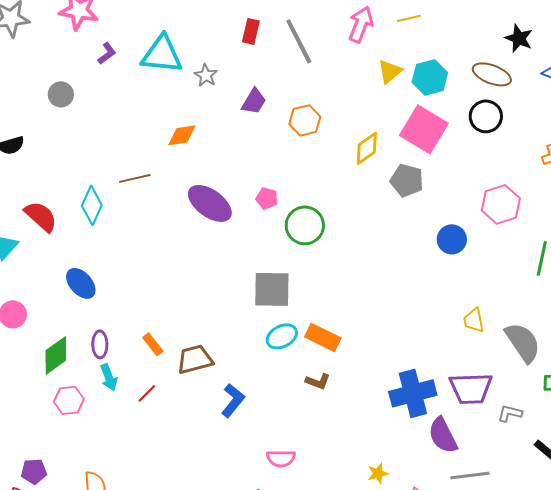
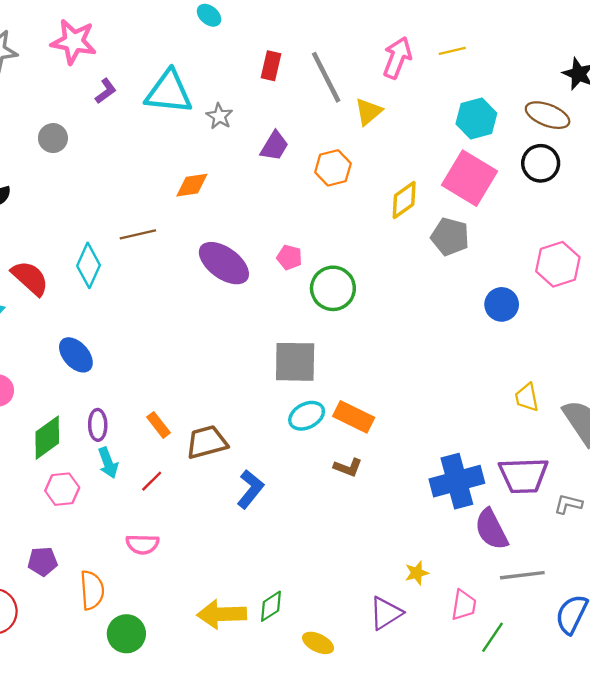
yellow triangle: (390, 71) -> (369, 112), moved
pink semicircle: (281, 458) -> (142, 544), moved
purple pentagon: (34, 471) -> (43, 561), moved

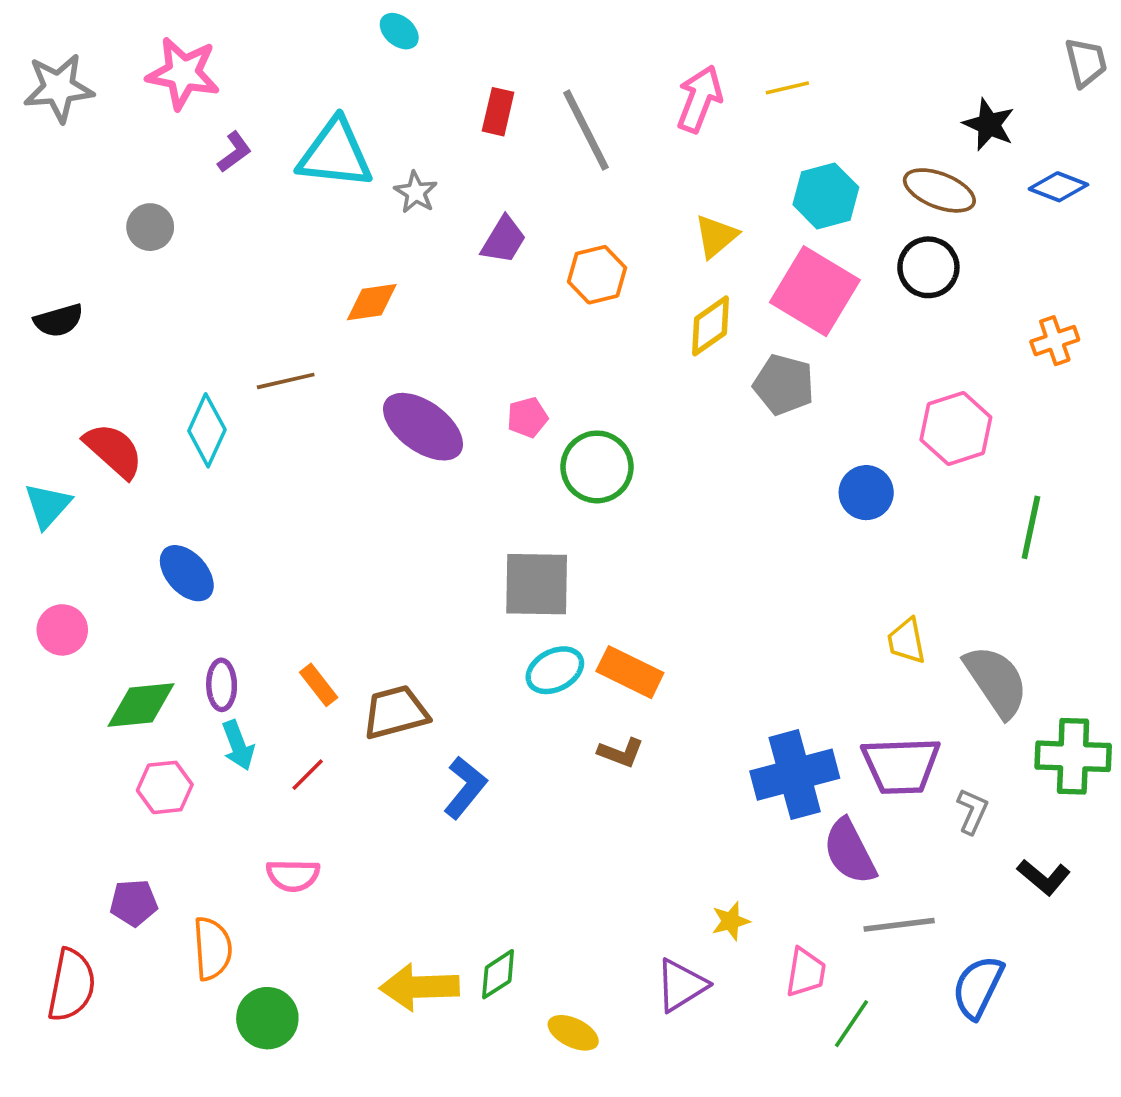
yellow triangle: (369, 112) -> (716, 236), moved
pink pentagon: (289, 257) -> (527, 418), turned -30
green diamond: (47, 438) -> (141, 705), turned 30
gray L-shape: (568, 504) -> (972, 811), turned 100

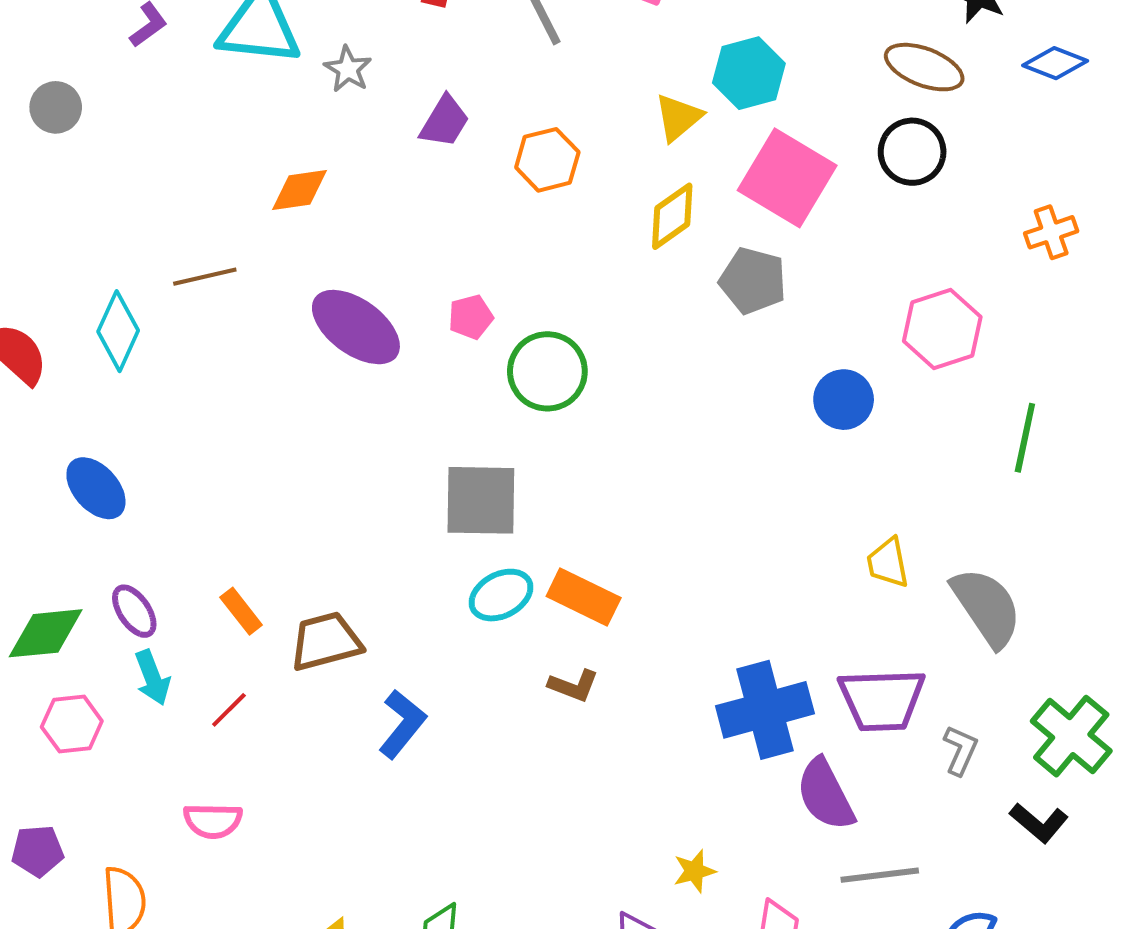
cyan hexagon: (826, 196) -> (749, 73), moved
purple ellipse: (222, 685) -> (134, 611), turned -33
green cross: (1073, 756) -> (1071, 736), moved, turned 38

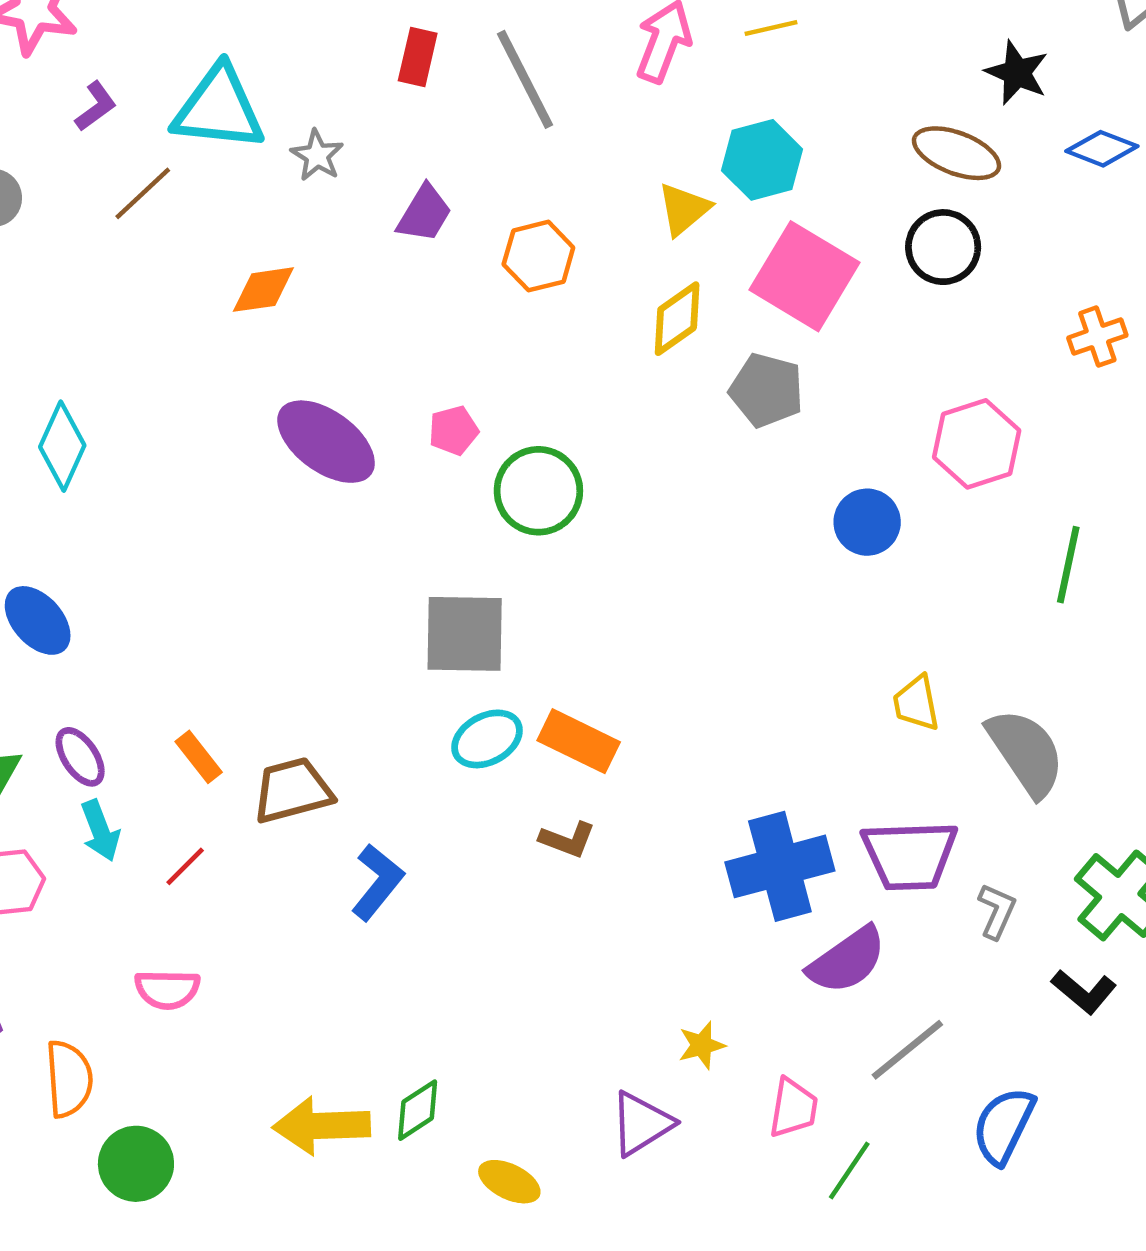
brown line: (205, 277) -> (143, 193), moved, turned -30
purple semicircle: (825, 794) -> (847, 960), turned -98
gray line: (880, 875) -> (907, 1050), turned -32

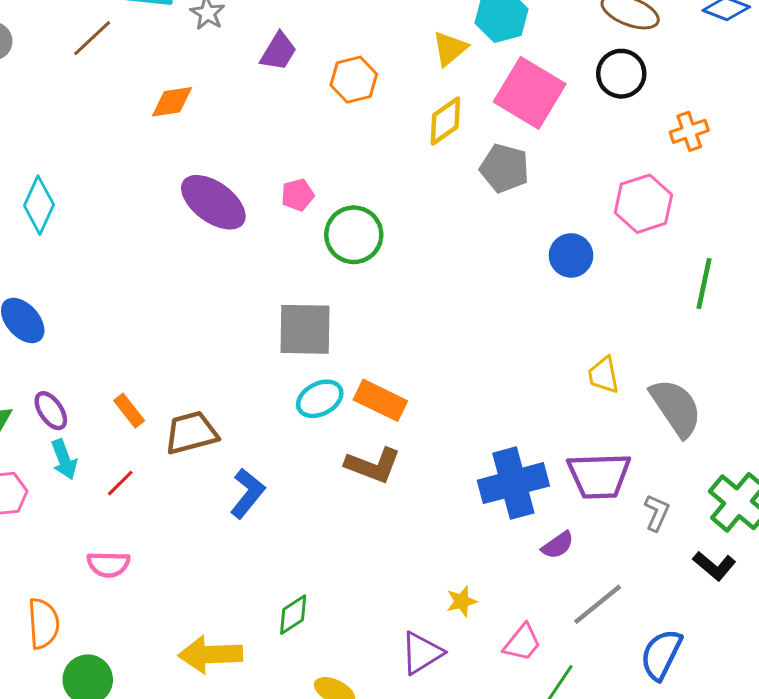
orange cross: (1097, 337) -> (689, 131), moved
brown L-shape: (567, 840) -> (373, 465), size x1.5
purple semicircle: (847, 960) -> (558, 545), size x0.6
pink trapezoid: (793, 1108) -> (522, 643), turned 30
green diamond: (418, 1110) -> (293, 615), moved

